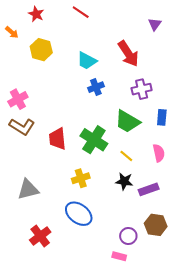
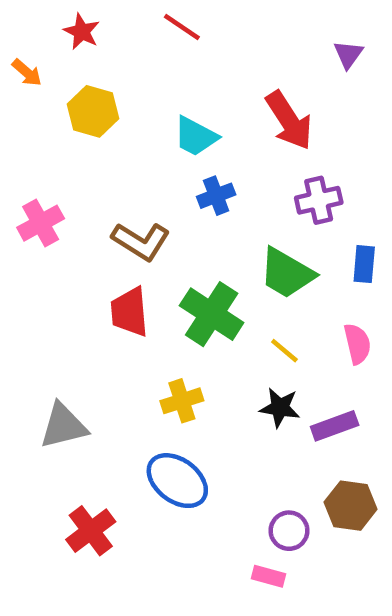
brown L-shape: (22, 127) -> (141, 241), moved

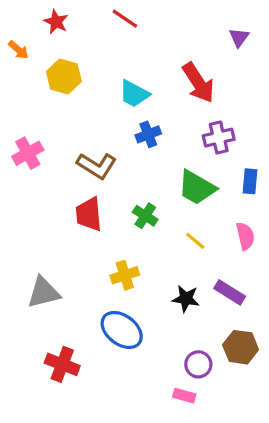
green cross: (212, 314) -> (145, 216), size x0.6
black star: (280, 408) -> (186, 299), moved
purple rectangle: (335, 426) -> (230, 292), turned 52
red cross: (91, 531) -> (62, 364), turned -32

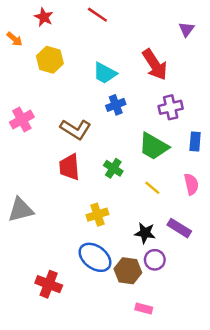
gray triangle: (43, 292) -> (21, 210), moved
brown hexagon: (241, 347) -> (128, 271), moved
purple circle: (198, 364) -> (155, 260), moved

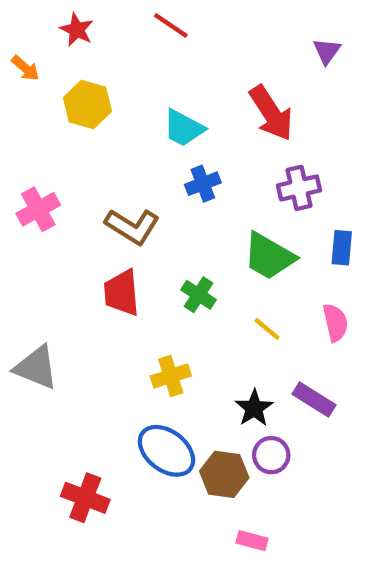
gray triangle: (21, 210) -> (36, 367), turned 36
black star: (145, 233) -> (254, 408), turned 30

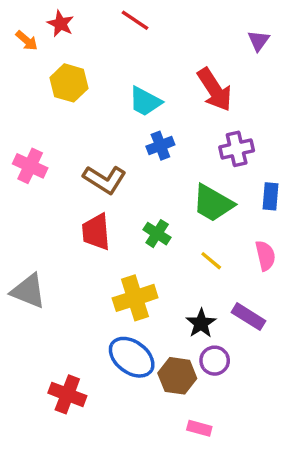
orange arrow: (25, 68) -> (27, 41), moved
pink cross: (38, 209) -> (30, 166), turned -36
yellow cross: (171, 376) -> (135, 298), size x1.4

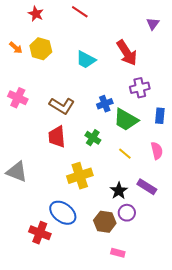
orange arrow: (27, 41) -> (16, 48), moved
blue cross: (160, 146) -> (105, 104), moved
blue ellipse: (132, 357) -> (63, 213), moved

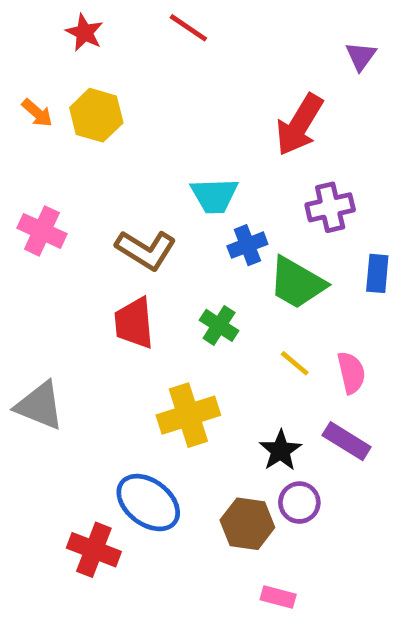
red arrow: (127, 53) -> (299, 125), turned 64
cyan trapezoid: (86, 60) -> (214, 196), moved, turned -30
pink semicircle: (157, 151) -> (351, 373), moved

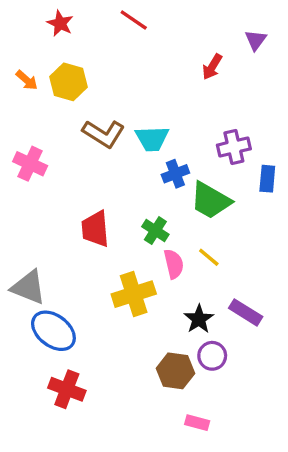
red arrow: (299, 125) -> (212, 67), moved, size x0.6
brown L-shape: (146, 250) -> (104, 134), moved
blue rectangle: (377, 273) -> (267, 179), moved
pink semicircle: (351, 373) -> (174, 264), moved
blue ellipse: (148, 503) -> (53, 331), moved

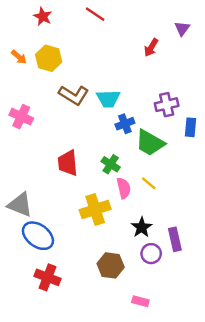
purple rectangle: (246, 312) -> (175, 239), moved, turned 45
brown hexagon: (175, 371) -> (111, 265), moved

